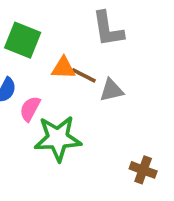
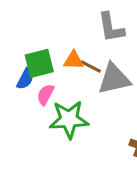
green square: (23, 40) -> (39, 63), moved, turned -36
gray triangle: (112, 90) -> (114, 79), size x1.6

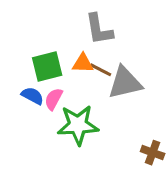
gray L-shape: (111, 27) -> (99, 29), moved
blue semicircle: (25, 79) -> (32, 96), moved, turned -90

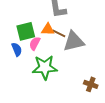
blue semicircle: (32, 96) -> (17, 49), turned 40
pink semicircle: (54, 99) -> (35, 43), moved

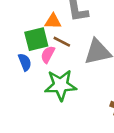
orange triangle: (48, 29) -> (53, 21), moved
brown line: (59, 33) -> (62, 42), moved

